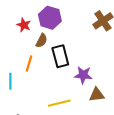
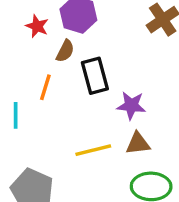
brown triangle: (97, 95) -> (138, 143), moved

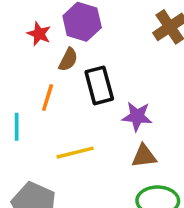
yellow line: (93, 150) -> (75, 153), moved

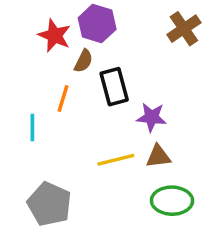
red star: (39, 34) -> (54, 35), size x1.4
yellow line: (75, 153) -> (116, 160), moved

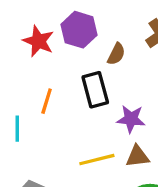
brown semicircle: (83, 61) -> (116, 54), moved

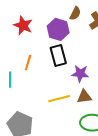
purple hexagon: (79, 30) -> (58, 29), moved
brown semicircle: (116, 54) -> (75, 13), moved

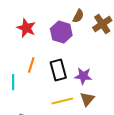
black rectangle: (58, 56) -> (58, 70), moved
brown triangle: (84, 97) -> (87, 99), turned -42

